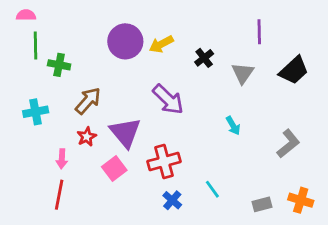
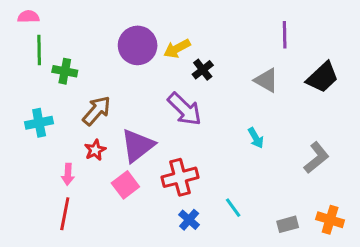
black cross: (204, 58) -> (203, 70), moved
gray triangle: (243, 73) -> (266, 80), turned -35
purple triangle: (125, 133) -> (138, 145), turned 32

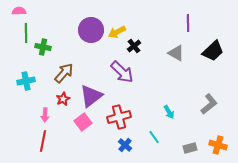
cyan arrow: (256, 138) -> (169, 112), moved

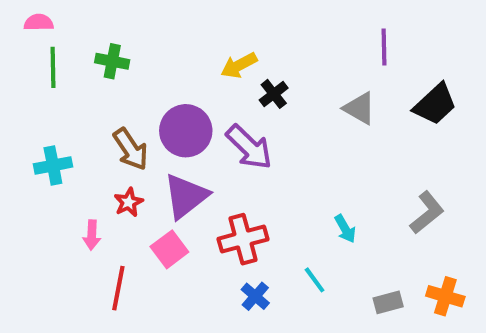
purple circle: (91, 30) -> (186, 131), moved
green cross: (43, 47) -> (112, 61), moved
brown arrow: (64, 73) -> (131, 149), turned 105
red line: (43, 141) -> (118, 288), moved

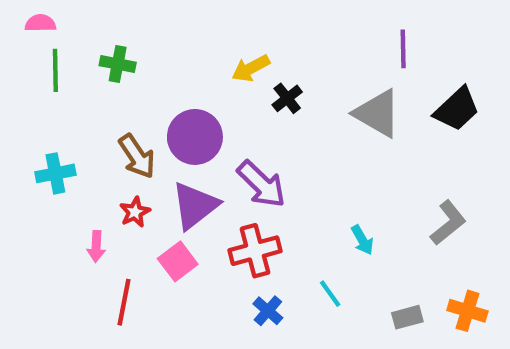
gray triangle: (359, 108) -> (377, 113), size x1.4
purple arrow: (249, 147) -> (261, 184), moved

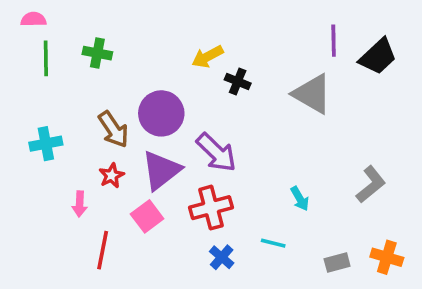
black cross: (287, 98) -> (238, 81), turned -30
black trapezoid: (457, 109) -> (378, 57), moved
cyan line: (330, 294) -> (273, 243), turned -40

